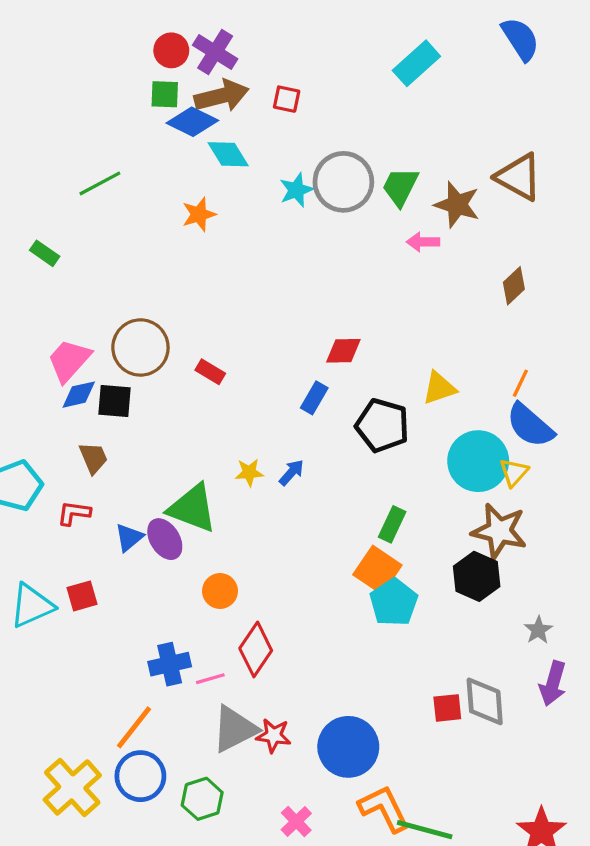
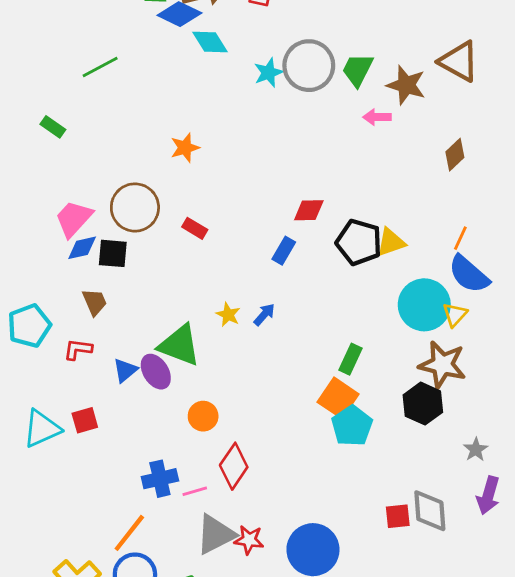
orange star: (199, 214) -> (185, 148), moved
black pentagon: (382, 425) -> (359, 242), moved
yellow star: (249, 472) -> (228, 315), turned 30

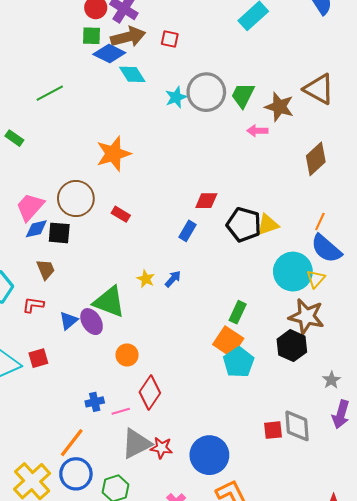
orange star: (185, 148) -> (113, 154), size x1.6
brown diamond: (455, 155) -> (316, 159), size x1.4
blue cross: (160, 479) -> (95, 402), size x0.7

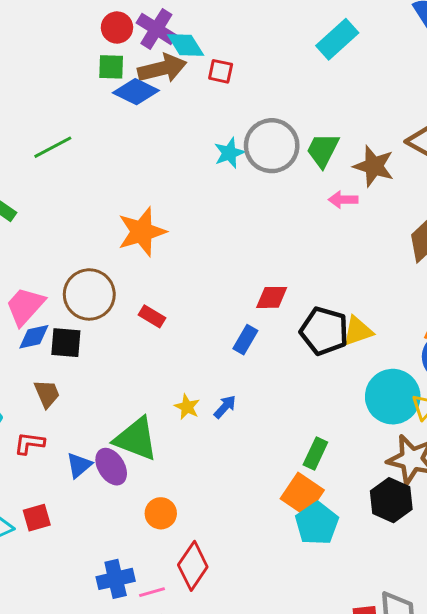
cyan diamond: (132, 74) -> (186, 45), moved
blue cross: (95, 402) -> (116, 579), size x1.4

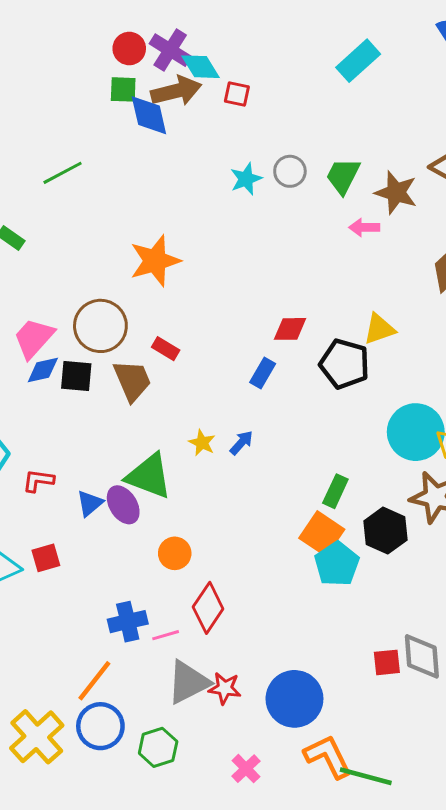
blue diamond: (136, 92) -> (149, 115), turned 51
gray circle: (272, 146) -> (290, 171), size x0.6
yellow triangle: (358, 331) -> (379, 329), moved
brown trapezoid: (47, 394) -> (132, 381), moved, size x1.4
black hexagon: (391, 500) -> (385, 531), moved

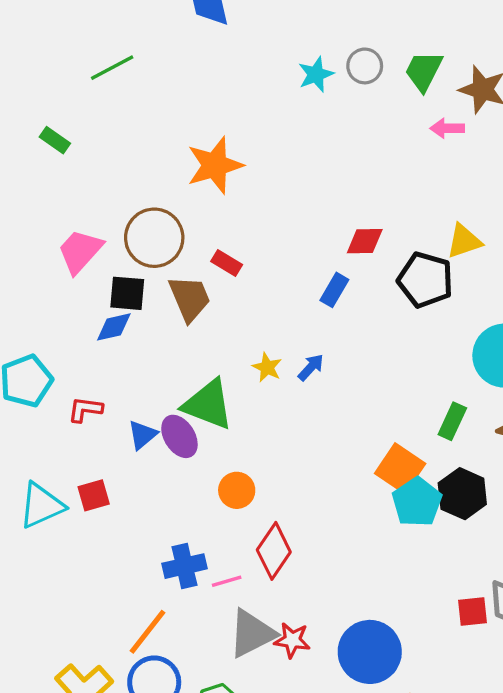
blue diamond: (43, 370) -> (114, 327), moved
green rectangle: (335, 491) -> (452, 421), moved
black hexagon: (385, 531) -> (462, 494), moved

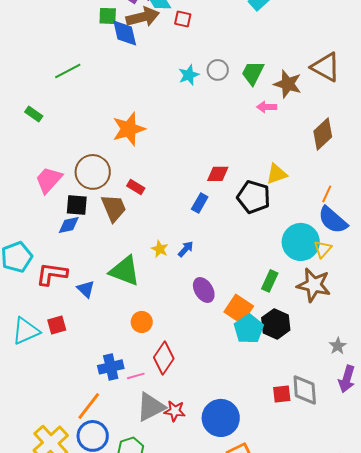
red L-shape: (85, 409) -> (52, 274), size x1.5
blue triangle: (142, 435) -> (86, 289), turned -36
purple ellipse: (179, 436) -> (204, 290), moved

